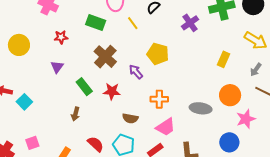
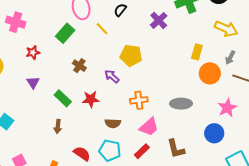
green rectangle: (96, 22) -> (65, 33), turned -60
brown cross: (105, 57) -> (79, 66), size x0.6
orange circle: (230, 95) -> (210, 73), moved

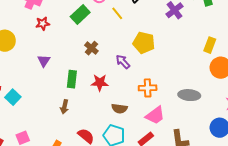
red star: (33, 52) -> (43, 24), moved
green rectangle: (63, 98) -> (72, 79), turned 48

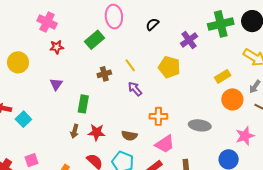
yellow line: (117, 13) -> (130, 65), moved
yellow pentagon: (144, 43) -> (169, 67), moved
yellow rectangle: (210, 45) -> (223, 76), turned 35
brown cross: (91, 48) -> (104, 74), turned 32
red star: (100, 83) -> (97, 132), moved

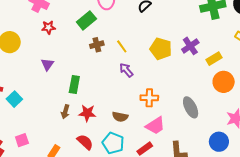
purple cross: (189, 40) -> (190, 46), moved
brown cross: (104, 74) -> (97, 45), moved
gray ellipse: (200, 125) -> (191, 107), turned 55

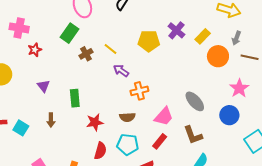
orange cross: (149, 98) -> (139, 91), moved
gray ellipse: (191, 107) -> (195, 101), moved
brown arrow: (65, 112) -> (51, 120), moved
red semicircle: (85, 142) -> (100, 151), turned 78

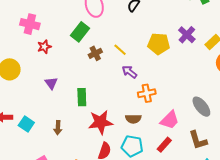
brown arrow: (51, 120) -> (58, 128), moved
red star: (95, 122) -> (101, 122), size x1.4

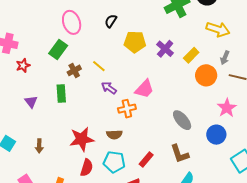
yellow pentagon: (159, 44) -> (135, 42), moved
green rectangle: (82, 97) -> (61, 93), moved
pink trapezoid: (170, 120) -> (144, 89), moved

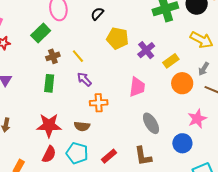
pink trapezoid: (144, 89) -> (137, 87), moved, turned -45
green rectangle: (61, 93) -> (49, 83), moved

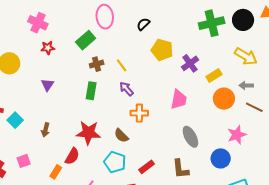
gray arrow: (204, 69) -> (246, 85), turned 56
brown semicircle: (82, 126) -> (121, 136), turned 35
red semicircle: (49, 154) -> (72, 156), moved

